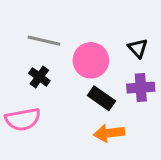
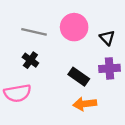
pink circle: (91, 60) -> (74, 27), moved

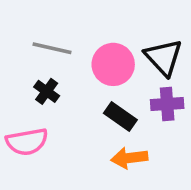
pink circle: (74, 27) -> (113, 64), moved
black triangle: (107, 38) -> (164, 57), size x1.6

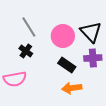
gray line: (52, 48) -> (29, 27), turned 45

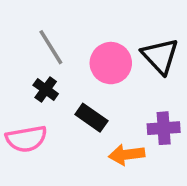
purple cross: (93, 58) -> (164, 128), moved
black rectangle: (67, 65) -> (91, 118), moved

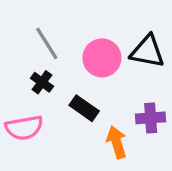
black triangle: (160, 56) -> (147, 51), turned -36
orange arrow: (127, 155) -> (117, 142), turned 80

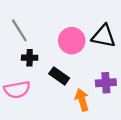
gray line: (47, 43) -> (19, 30), moved
black cross: (42, 82) -> (30, 58), turned -35

